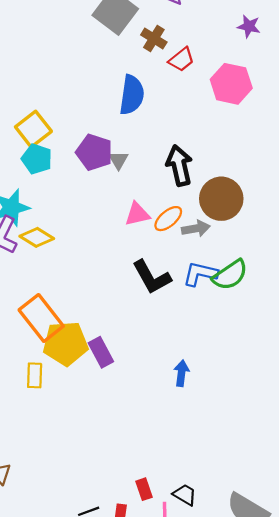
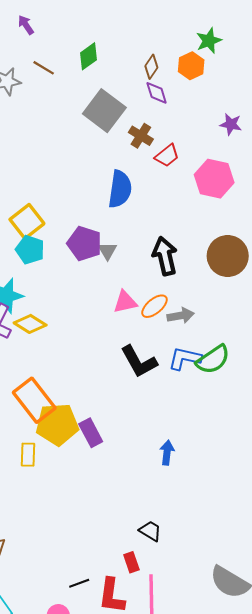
brown circle: (221, 199) -> (228, 256), moved
black trapezoid: (185, 495) -> (150, 531), moved

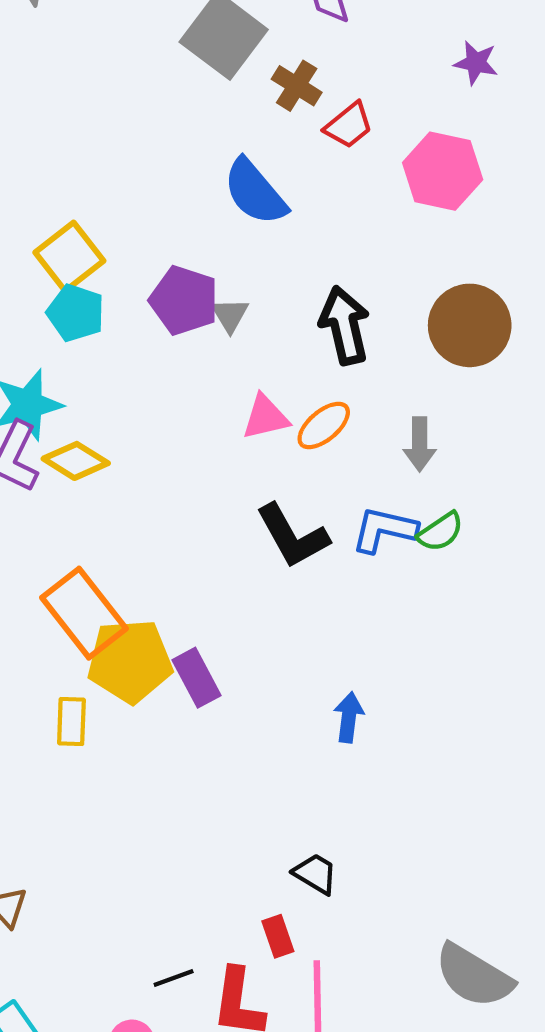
blue semicircle: (120, 189) -> (255, 192), turned 132
gray arrow: (181, 316) -> (420, 444), moved, turned 100
green semicircle: (213, 359) -> (440, 532), size x0.7

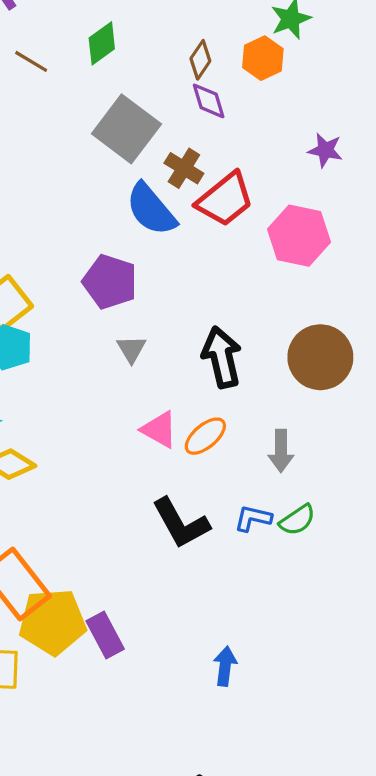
red trapezoid: (349, 125) -> (225, 199), size x1.5
blue semicircle: (255, 192) -> (151, 209), moved
purple pentagon: (184, 300) -> (110, 282), moved
pink triangle: (265, 417) -> (159, 430), turned 42
blue L-shape: (384, 530) -> (253, 518), size x0.7

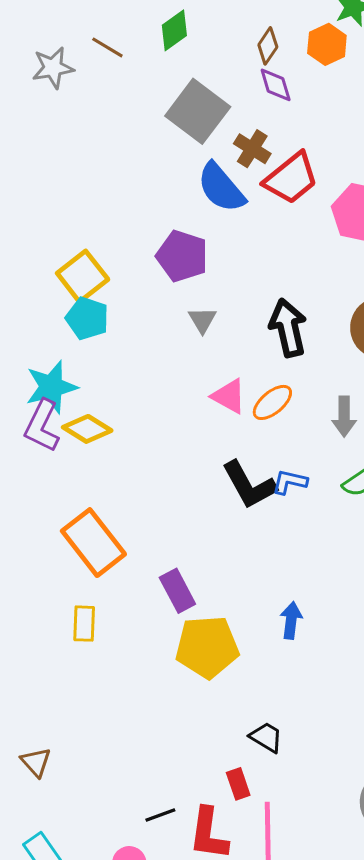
blue L-shape: (253, 518) -> (290, 482), moved
yellow pentagon: (53, 622) -> (207, 647), moved

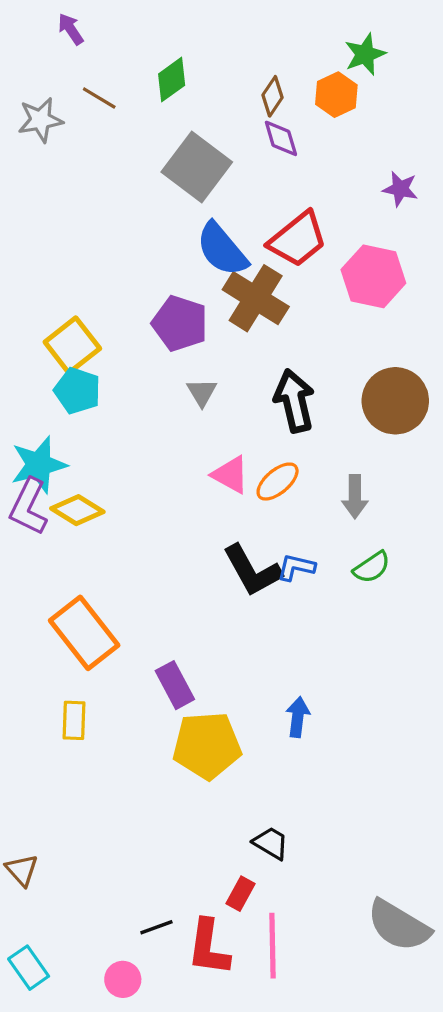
brown cross: (252, 149) -> (256, 298), moved, size x1.6
red rectangle: (238, 784) -> (241, 894), turned 48

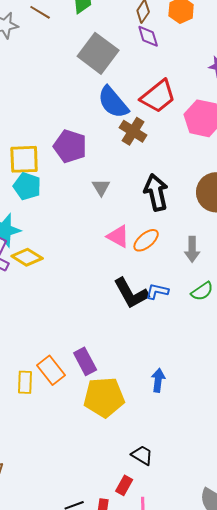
brown cross: (256, 298) -> (133, 131), size x0.7
purple pentagon: (180, 323) -> (70, 146), moved
yellow square: (72, 345) -> (24, 159), turned 36
orange rectangle: (84, 633) -> (51, 370), moved, size x0.7

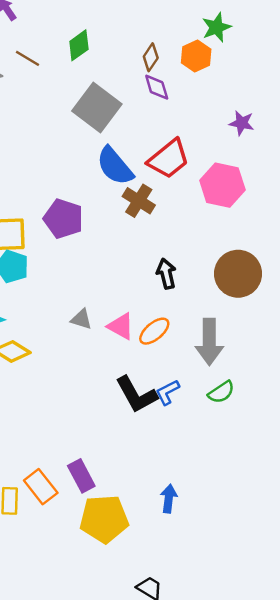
gray triangle: (101, 187) -> (81, 319), moved, turned -42
black arrow: (156, 192) -> (166, 274), size x0.7
gray arrow: (192, 249) -> (209, 342), size x1.5
blue L-shape: (157, 291) -> (167, 392), turned -40

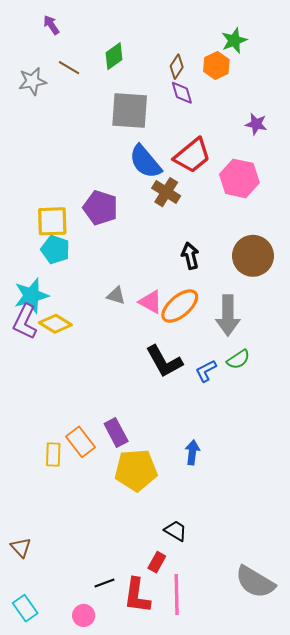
gray square: (97, 107) -> (130, 111), turned -33
orange ellipse: (154, 331) -> (180, 306), size x1.4
blue L-shape: (167, 392) -> (206, 371), moved

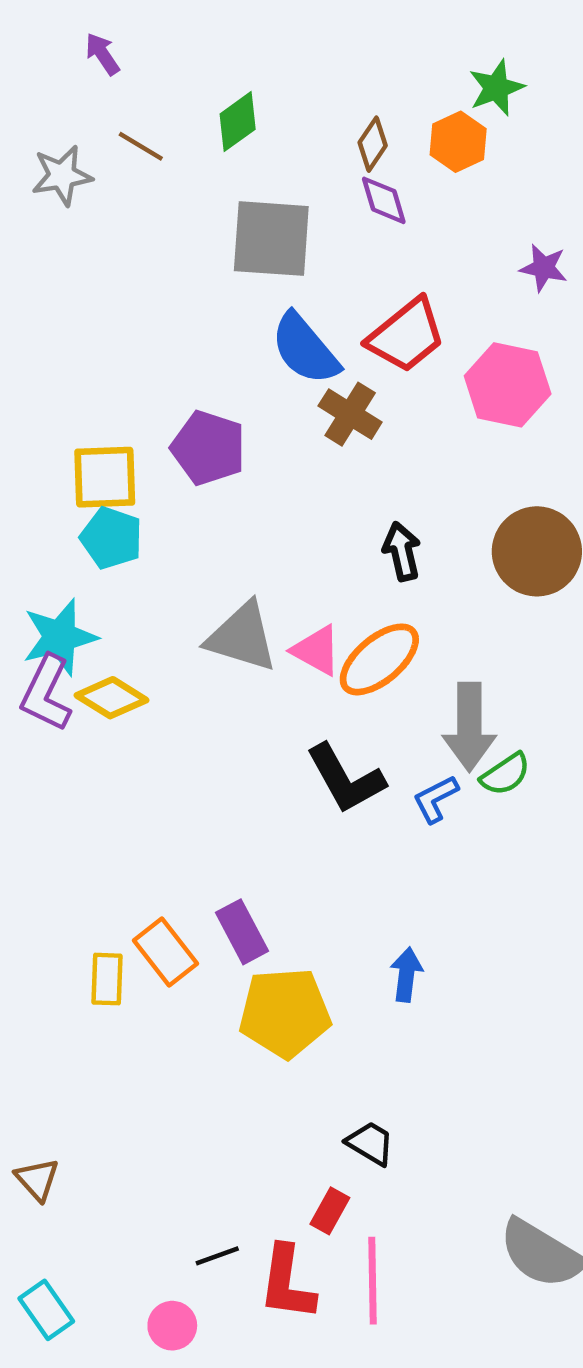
gray triangle: (116, 296) -> (242, 637), size x1.8
gray arrow: (228, 315) -> (469, 727), moved

